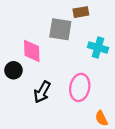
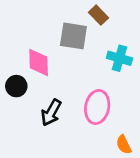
brown rectangle: (81, 12) -> (99, 15), turned 56

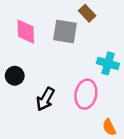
cyan cross: (119, 58) -> (108, 63), moved
pink diamond: (39, 62) -> (26, 32), moved

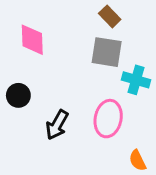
gray square: (65, 32) -> (107, 52), moved

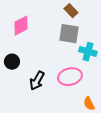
pink diamond: (32, 40) -> (21, 26), turned 65
pink ellipse: (108, 119) -> (70, 77), turned 65

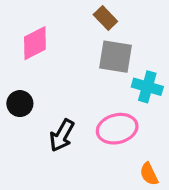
brown rectangle: (71, 11) -> (105, 18), moved

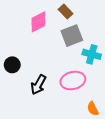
pink diamond: (35, 43) -> (38, 22), moved
gray square: (115, 57) -> (72, 36), turned -30

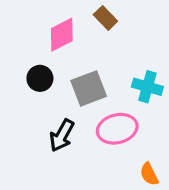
gray square: (72, 36) -> (89, 88), moved
black circle: (12, 65) -> (40, 78), moved

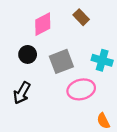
brown rectangle: (105, 18) -> (81, 17), moved
black arrow: (62, 135) -> (22, 93), moved

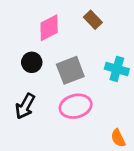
pink ellipse: (81, 89) -> (76, 106), moved

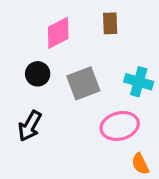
brown rectangle: (93, 20) -> (110, 23), turned 42
pink ellipse: (76, 106) -> (120, 126), moved

